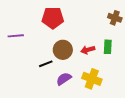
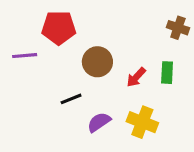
red pentagon: (53, 18) -> (59, 28), moved
brown circle: (63, 50) -> (97, 62), moved
red arrow: (88, 50) -> (136, 77), turned -32

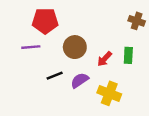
purple line: (25, 56) -> (31, 47), moved
purple semicircle: (99, 122) -> (80, 80), moved

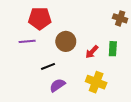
purple semicircle: (80, 80) -> (57, 85), moved

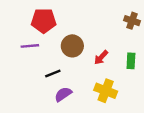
green rectangle: (113, 49) -> (131, 61), moved

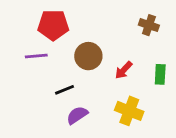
brown cross: (132, 21) -> (149, 25), moved

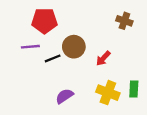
green rectangle: (160, 74) -> (134, 89), moved
black line: (64, 90) -> (53, 58), moved

